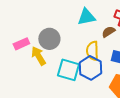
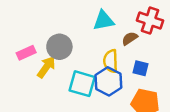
yellow arrow: (38, 56) -> (46, 67), turned 66

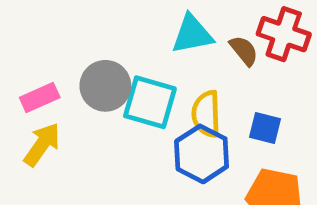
brown semicircle: (130, 38) -> (244, 51), moved, turned 84
yellow arrow: (46, 67) -> (42, 144), moved
cyan square: (82, 84) -> (150, 102), moved

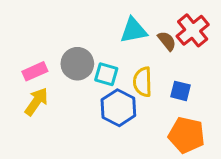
red cross: (284, 34) -> (193, 30), turned 32
cyan square: (150, 102) -> (106, 74), size x0.7
blue hexagon: (202, 154) -> (118, 108), moved

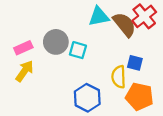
brown semicircle: (167, 41) -> (124, 25), size x1.6
yellow semicircle: (143, 82) -> (119, 77), moved
blue hexagon: (118, 108) -> (87, 98), moved

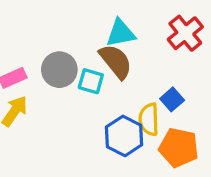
brown semicircle: (124, 25) -> (116, 61), moved
blue square: (135, 63) -> (172, 99), turned 35
blue hexagon: (87, 98) -> (124, 136), moved

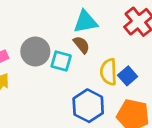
brown semicircle: (116, 61) -> (81, 45), size x0.6
yellow semicircle: (149, 119) -> (109, 72), moved

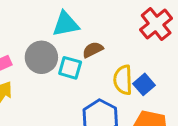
cyan triangle: (86, 22) -> (66, 24), moved
brown semicircle: (81, 45) -> (93, 50), turned -78

